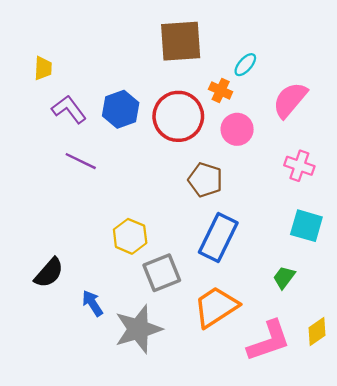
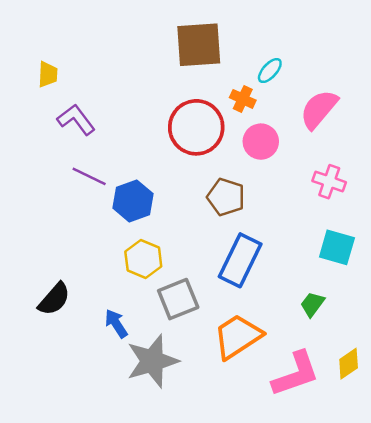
blue hexagon: (121, 109) -> (133, 201), moved
blue arrow: (92, 303) -> (116, 324), moved

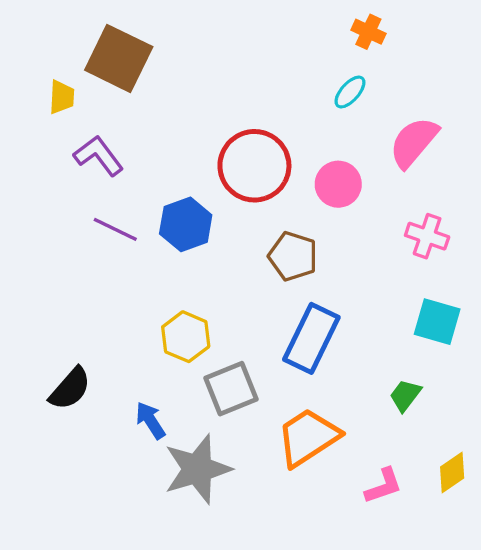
brown square: (199, 45) -> (119, 58), moved, turned 30
orange cross: (243, 99) -> (368, 32), moved
blue hexagon: (133, 201) -> (186, 224), moved
pink L-shape: (296, 374) -> (383, 486), size x0.6

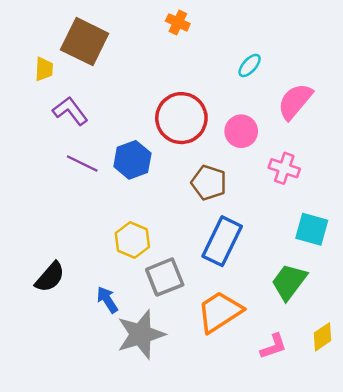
orange cross: (368, 32) -> (178, 22), moved
pink cross: (427, 236) -> (284, 168), moved
green trapezoid: (405, 395) -> (289, 282), size x1.6

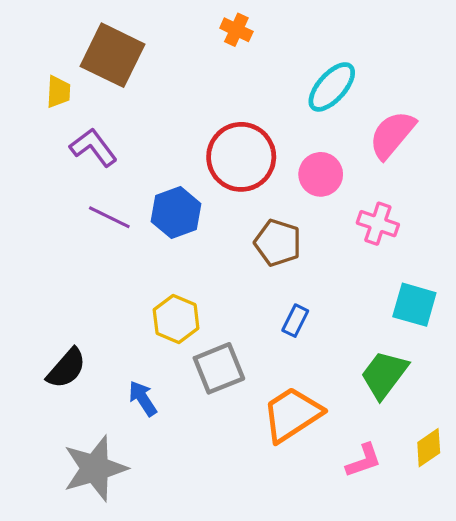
cyan ellipse: (250, 65) -> (332, 87), size x1.6
blue rectangle: (222, 241) -> (295, 321), size x0.5
gray star: (141, 334) -> (95, 468), moved

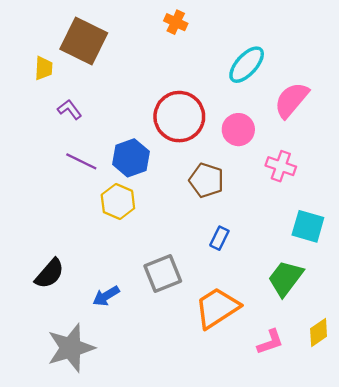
purple L-shape: (93, 147) -> (70, 109), size x0.7
yellow hexagon: (176, 319) -> (118, 202), moved
blue arrow: (143, 398) -> (106, 296), turned -88

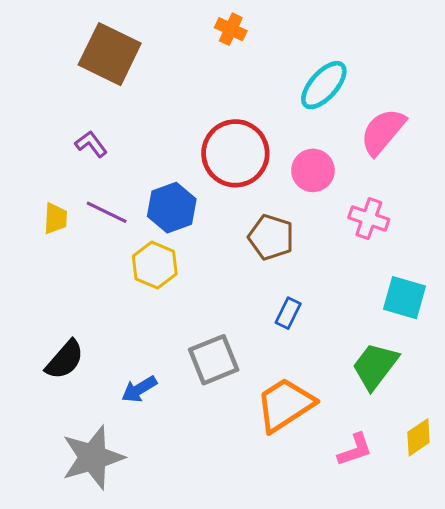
yellow trapezoid: (44, 68) -> (55, 219), moved

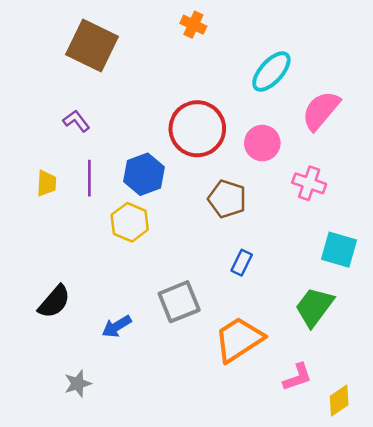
purple line: (107, 212) -> (89, 178), turned 64
yellow diamond: (418, 437) -> (339, 400), moved
gray star: (93, 457) -> (78, 384), size x0.5

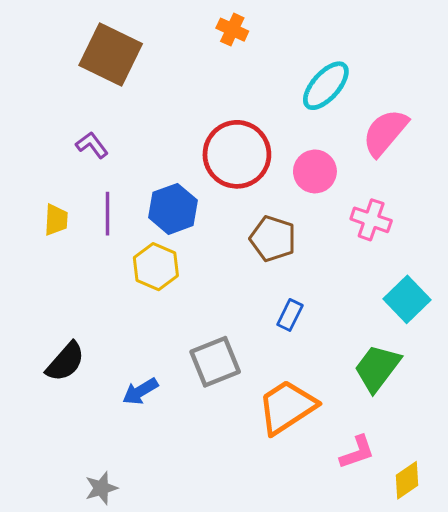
cyan square: (339, 250) -> (407, 299), turned 30
gray star: (78, 384) -> (101, 488), moved

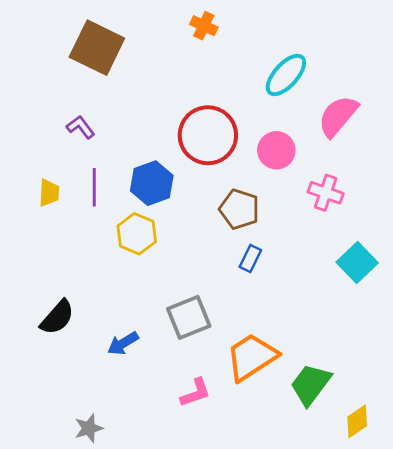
blue rectangle: (290, 315) -> (250, 258), moved
green trapezoid: (377, 368) -> (311, 384), moved
pink L-shape: (357, 452) -> (196, 393), moved

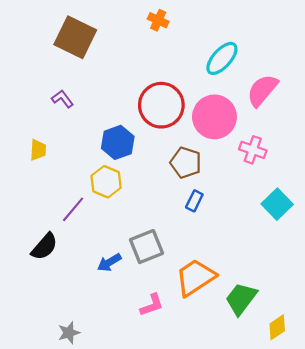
pink circle: (276, 150) -> (214, 117), size x1.5
purple line: (94, 187) -> (73, 209), moved, turned 40
blue arrow: (123, 343) -> (109, 263), moved

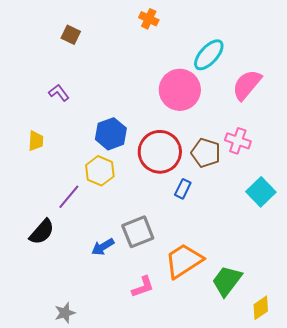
brown square: (75, 37) -> (71, 35), size x0.5
red circle: (161, 105) -> (160, 152), moved
pink circle: (214, 117) -> (180, 90), moved
brown pentagon: (186, 163) -> (206, 153), moved

